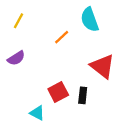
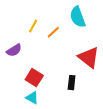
yellow line: (18, 21) -> (33, 26), moved
red square: (58, 92) -> (34, 78), moved, turned -30

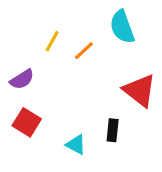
red square: (34, 78) -> (27, 122), moved
cyan triangle: (32, 98) -> (76, 145), moved

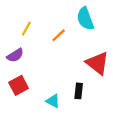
yellow line: (52, 41) -> (26, 29), moved
red square: (27, 122) -> (19, 85), turned 30

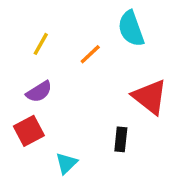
purple semicircle: (15, 55) -> (39, 92), moved
cyan triangle: (53, 101) -> (66, 163), moved, turned 48

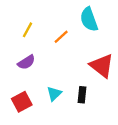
red square: (29, 131) -> (22, 102), moved
cyan triangle: (66, 163) -> (54, 94), moved

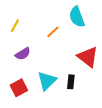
yellow line: (28, 30) -> (15, 26), moved
cyan triangle: (54, 94) -> (47, 81), size x1.5

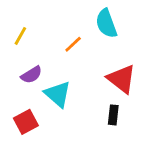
cyan triangle: (47, 81) -> (58, 94), moved, turned -35
black rectangle: (71, 82) -> (113, 115), moved

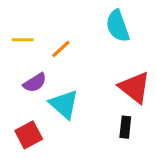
yellow line: (20, 36) -> (23, 40), turned 60
orange line: (73, 44) -> (61, 49), moved

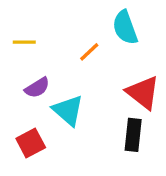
orange line: (61, 49) -> (89, 52), moved
black rectangle: (125, 127) -> (133, 135), size x1.4

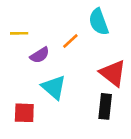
purple semicircle: (37, 88) -> (40, 55), moved
red square: (31, 143) -> (24, 113), turned 30

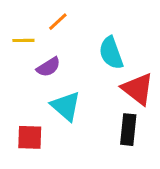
cyan semicircle: (99, 22) -> (111, 53), moved
orange line: (70, 41) -> (58, 22), moved

